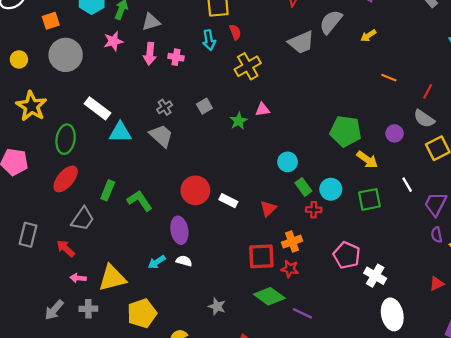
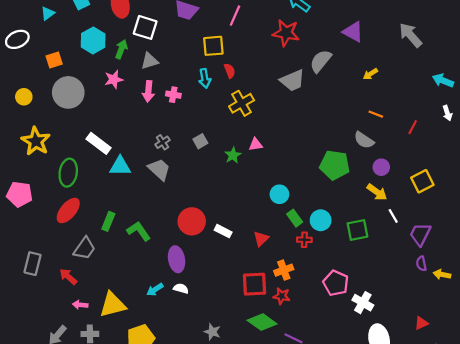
yellow arrow: (368, 36) -> (370, 74), moved
gray semicircle: (424, 119) -> (364, 140), moved
yellow arrow: (367, 160) -> (377, 192), moved
red triangle: (437, 284) -> (421, 323), moved

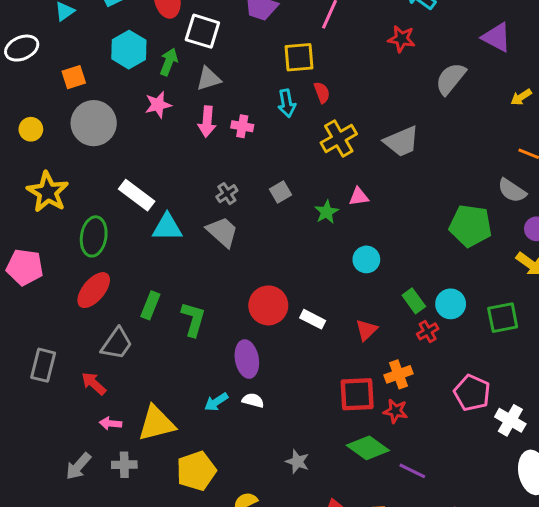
red star: (286, 33) -> (402, 39), size x0.7
gray trapezoid: (292, 81) -> (402, 142), moved
cyan circle: (279, 194) -> (366, 259), moved
green L-shape: (139, 231) -> (193, 319), turned 50
red cross: (304, 240) -> (428, 331), turned -32

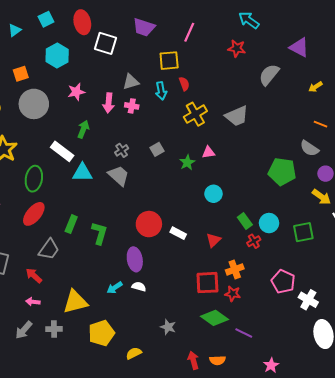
green arrow: (169, 62) -> (83, 129), moved
gray triangle: (209, 79) -> (131, 82), moved
pink arrow: (111, 423) -> (33, 302), moved

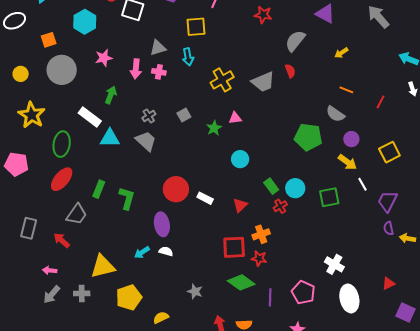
red semicircle: (184, 84) -> (290, 71), moved
pink pentagon: (283, 282) -> (303, 292), moved
pink arrow: (33, 302) -> (50, 270), moved
purple line: (244, 333) -> (270, 297), turned 66

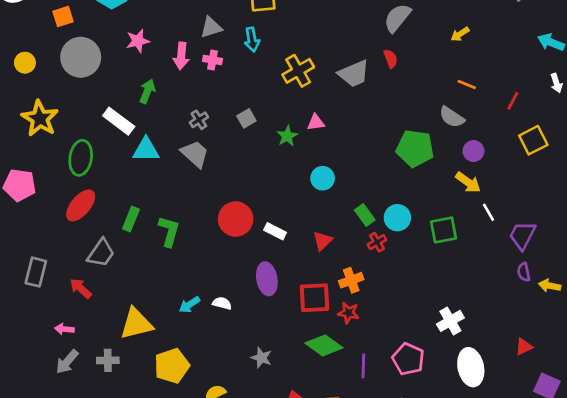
yellow square: (389, 152) -> (533, 140), moved
purple ellipse: (162, 224) -> (267, 279), moved
white cross: (334, 264) -> (450, 321), turned 30

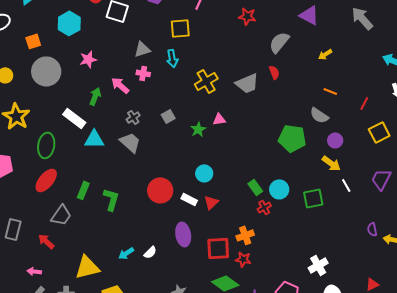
pink arrow: (181, 56) -> (120, 85), moved, turned 126
cyan circle: (323, 178) -> (204, 173), moved
purple trapezoid: (522, 235) -> (381, 179), moved
red triangle: (323, 241) -> (211, 202), moved
white semicircle: (222, 303) -> (150, 252), turned 120

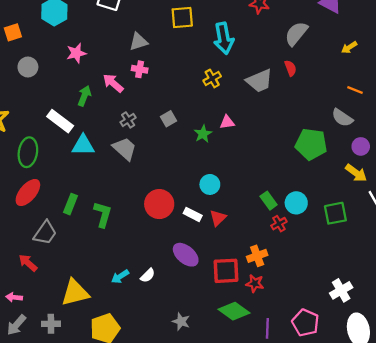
cyan arrow: (172, 58) -> (224, 38), moved, size x1.5
gray circle: (46, 71) -> (28, 67), size x0.6
yellow cross: (206, 81) -> (212, 79), size x0.7
purple ellipse: (183, 234) -> (186, 255), turned -40

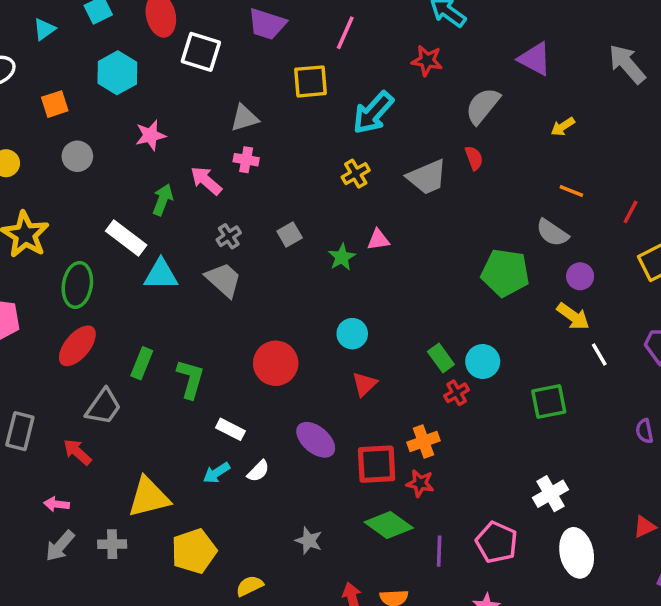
cyan arrow: (224, 38) -> (373, 113), turned 52
green square: (335, 213) -> (549, 402), moved
white rectangle: (193, 214) -> (230, 429), moved

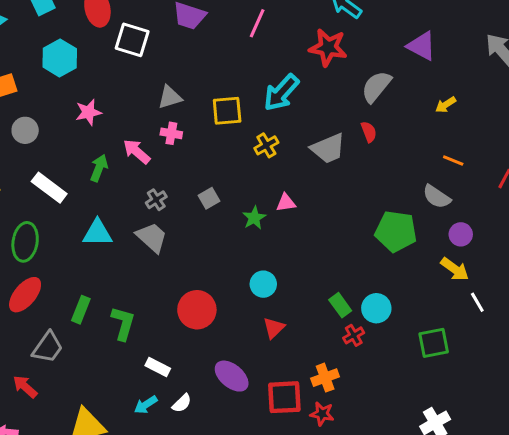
red star: (427, 61) -> (328, 47), size x1.4
yellow square: (310, 81) -> (227, 111), moved
white rectangle: (126, 238) -> (49, 188), moved

